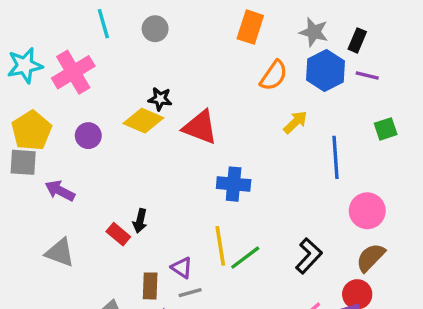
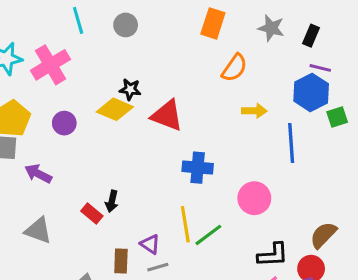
blue hexagon: (325, 70) -> (311, 92), moved
yellow arrow: (295, 122) -> (254, 111), turned 45
pink circle: (367, 211) -> (254, 198), moved
black L-shape: (309, 256) -> (273, 255), moved, turned 44

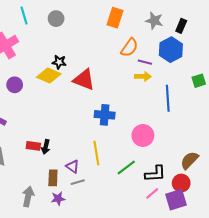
purple line: (320, 68) -> (145, 62), moved
blue hexagon: (311, 92) -> (171, 50), moved
black arrow: (112, 201) -> (46, 147), moved
red rectangle: (92, 214) -> (33, 146), turned -32
green line: (208, 235) -> (126, 168), moved

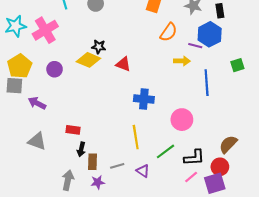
black rectangle: (181, 26) -> (220, 11), turned -32
purple line: (145, 62) -> (195, 46), moved
red triangle: (84, 80) -> (123, 64), size x0.7
black arrow: (46, 147) -> (81, 149), moved
purple triangle: (73, 167) -> (143, 171), moved

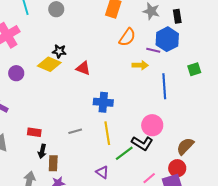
pink circle: (182, 120) -> (152, 125), moved
yellow line: (136, 137) -> (107, 133), moved
black L-shape: (194, 158) -> (142, 143), moved, turned 35
gray line: (117, 166) -> (75, 131), moved

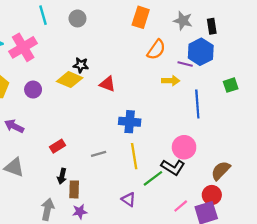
red rectangle: (34, 132) -> (57, 146), moved, turned -40

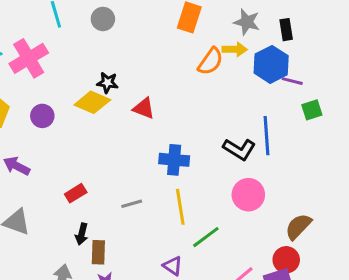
purple line: (185, 64) -> (292, 81), moved
yellow arrow: (171, 81) -> (235, 49), moved
black L-shape: (173, 167) -> (239, 149), moved

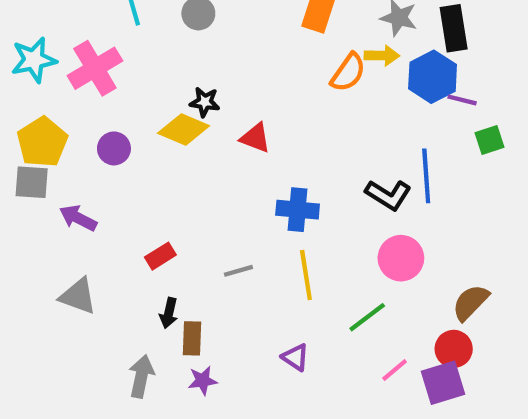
black rectangle: (286, 30) -> (454, 28), size x1.5
green line: (206, 237) -> (367, 317), moved

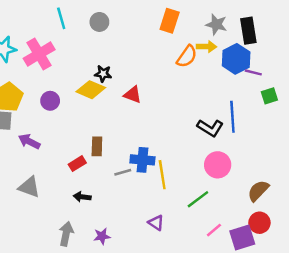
blue cross: (298, 210) -> (142, 160), moved
black arrow: (169, 313) -> (82, 197), turned 84
brown rectangle: (192, 338) -> (97, 146), moved
red circle: (454, 349) -> (259, 223), moved

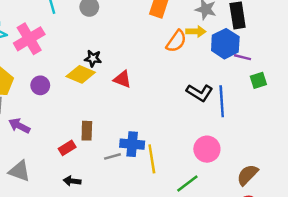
black L-shape: (210, 128) -> (200, 93), moved

